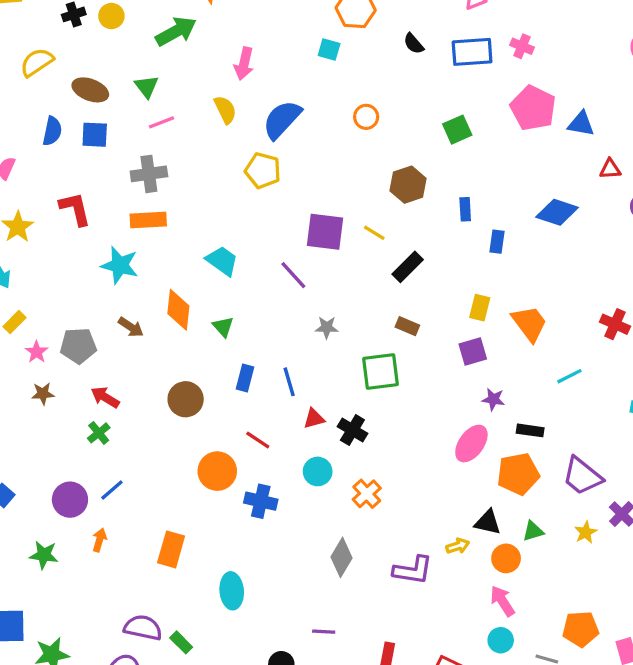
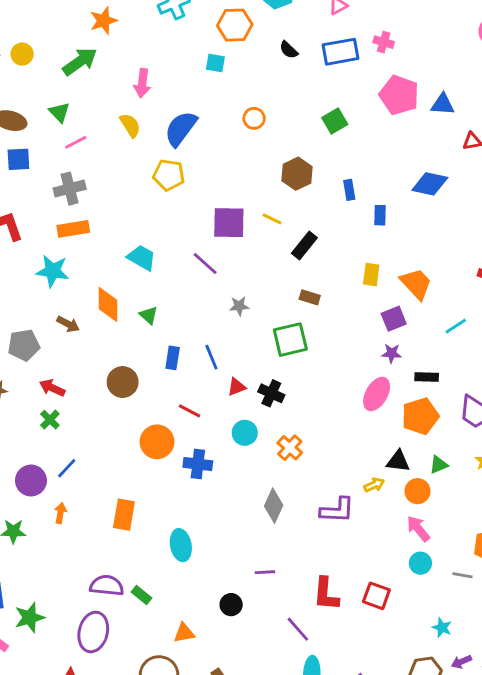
purple square: (473, 351) -> (394, 319), moved

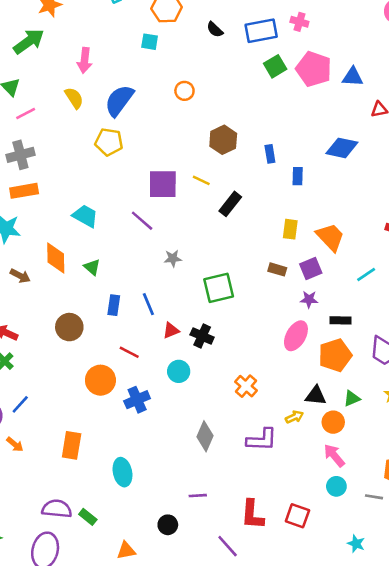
green square: (335, 121) -> (275, 66), moved
brown rectangle: (310, 297) -> (277, 269), moved
orange cross: (290, 448) -> (246, 386), moved
blue cross: (198, 464) -> (137, 400), turned -30
orange arrow: (60, 513) -> (15, 444), turned 120

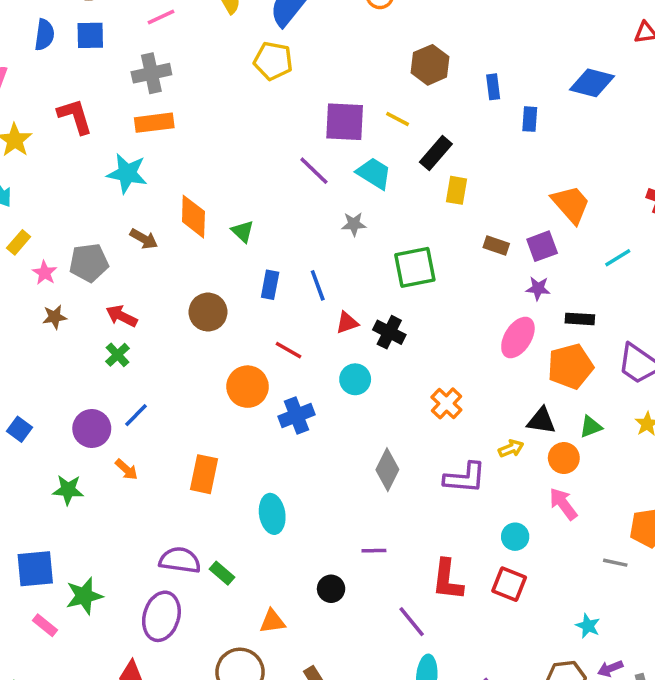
cyan trapezoid: (85, 216) -> (374, 173), moved
yellow rectangle: (290, 229) -> (456, 190), moved
cyan circle: (336, 486) -> (515, 537), moved

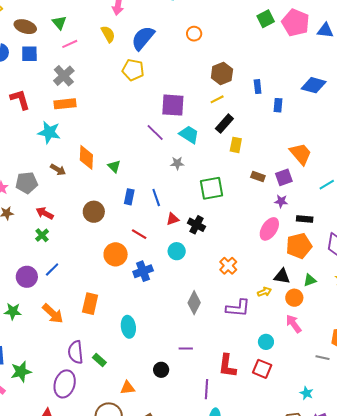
gray cross: (151, 73) -> (64, 76), turned -30
yellow line: (398, 119) -> (217, 99), moved, turned -56
orange arrow: (126, 470) -> (53, 314), moved, size x1.6
purple semicircle: (180, 560) -> (76, 352), turned -105
purple line: (412, 622) -> (207, 389), turned 42

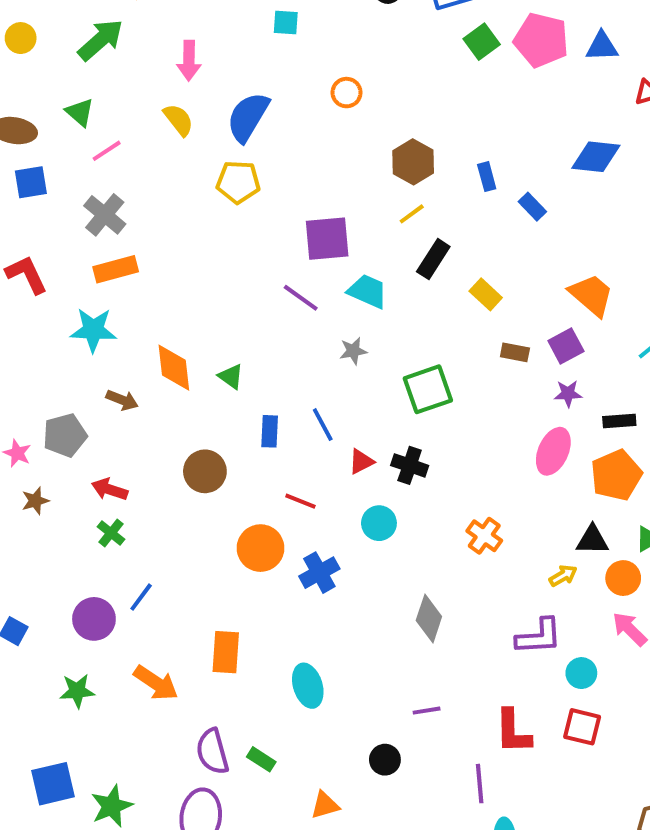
blue rectangle: (278, 105) -> (532, 207), turned -40
yellow rectangle: (236, 145) -> (486, 294), moved, turned -49
purple L-shape: (238, 308) -> (539, 637), moved

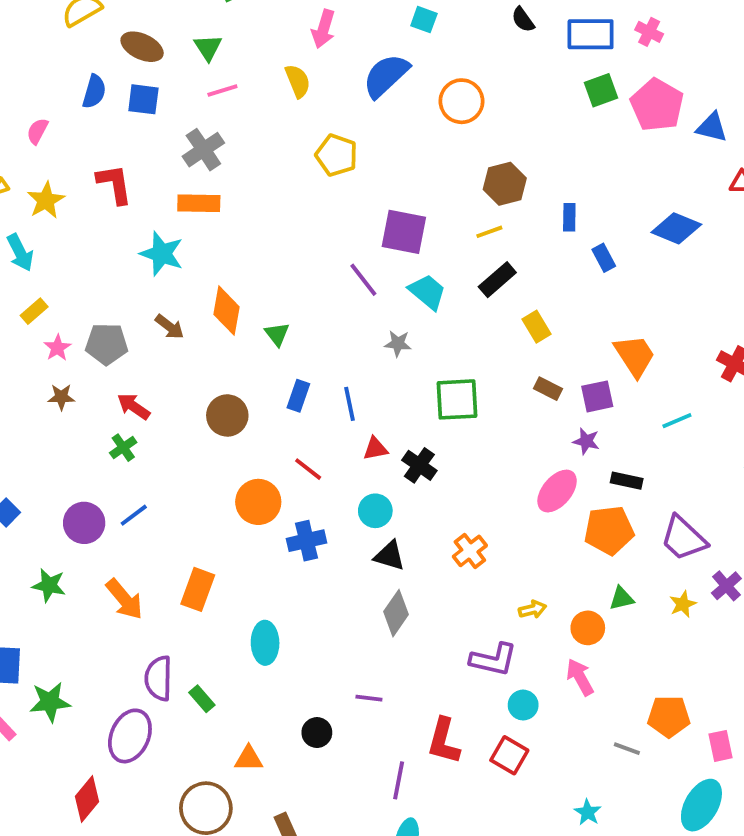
orange circle: (347, 93) -> (462, 101), size x1.5
blue semicircle: (248, 117) -> (386, 76), moved
black triangle: (592, 540) -> (390, 556), moved

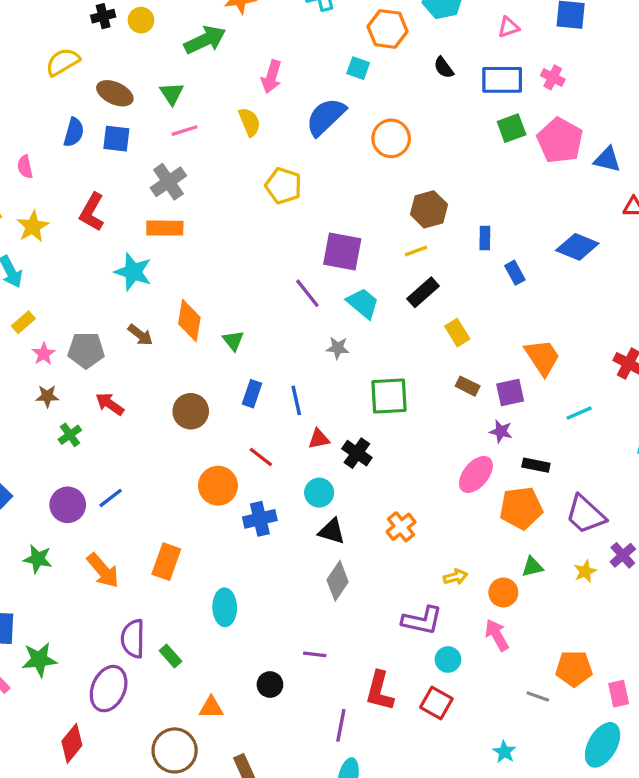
pink semicircle: (37, 131) -> (25, 167), turned -40
red L-shape: (114, 184) -> (92, 212), turned -141
green cross: (123, 448) -> (70, 435), moved

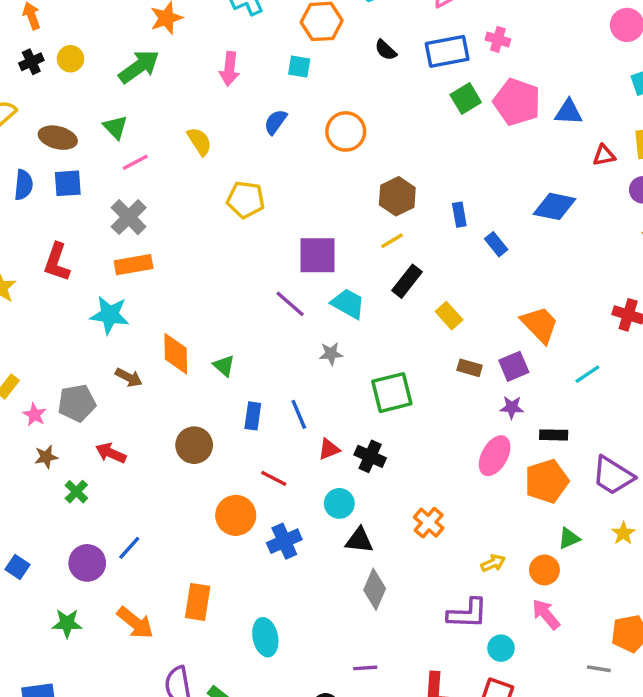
pink arrow: (271, 77) -> (229, 69), moved
blue semicircle: (326, 117) -> (275, 122), size x0.6

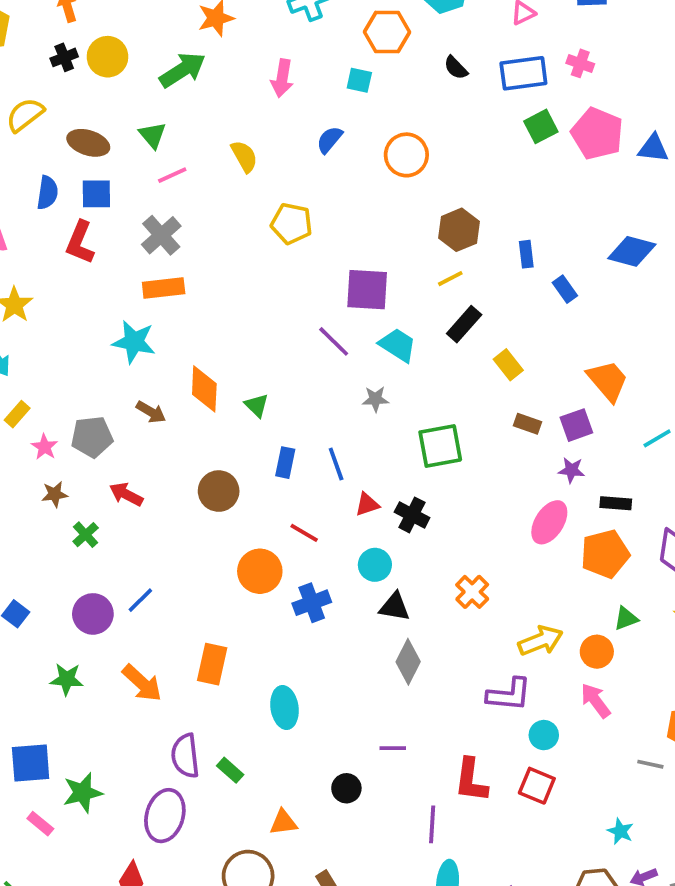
yellow circle: (70, 59) -> (108, 57), size x1.4
red L-shape: (57, 262) -> (80, 242), moved
yellow arrow: (493, 563) -> (541, 641), size x1.6

